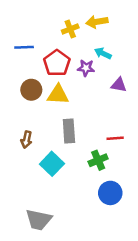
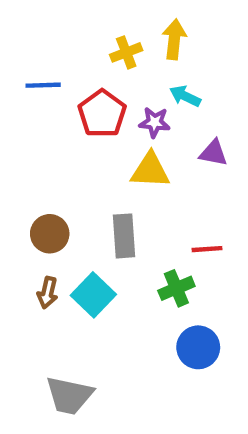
yellow arrow: (97, 22) -> (174, 39), turned 105
brown circle: (31, 90) -> (50, 234), moved
yellow triangle: (58, 95) -> (150, 170), moved
brown arrow: (26, 140) -> (47, 293), moved

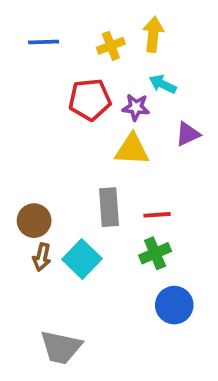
blue line: (43, 85) -> (44, 42), moved
red pentagon: (102, 114) -> (90, 100), turned 30
purple triangle: (214, 153) -> (188, 134), turned -36
brown circle: (50, 234) -> (34, 221), moved
red line: (207, 249) -> (157, 215), moved

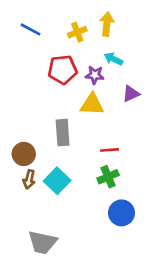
blue line: (44, 42) -> (30, 29), turned 30
gray rectangle: (109, 207) -> (63, 133), moved

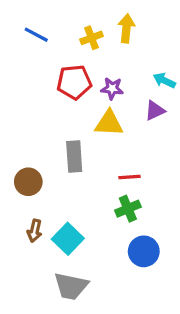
cyan arrow: (113, 59) -> (164, 81), moved
brown arrow: (29, 179) -> (35, 231), moved
cyan square: (57, 181) -> (68, 239), moved
gray trapezoid: (42, 242) -> (71, 286), moved

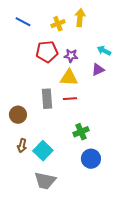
red line: (130, 177) -> (70, 99), moved

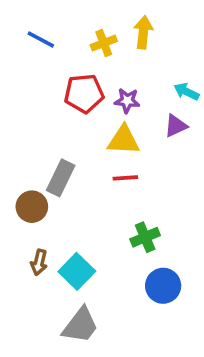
gray rectangle: (47, 99) -> (61, 178), moved, turned 30
gray trapezoid: (45, 181) -> (80, 325), turned -65

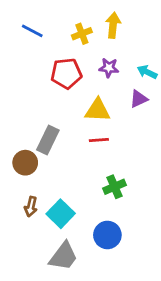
purple star: (127, 101) -> (109, 68), moved
blue circle: (163, 286) -> (107, 235), moved

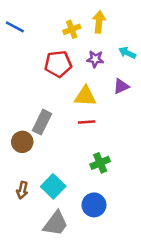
blue line: (32, 31) -> (15, 27), moved
cyan arrow: (147, 72) -> (127, 53), moved
brown arrow: (31, 207) -> (22, 190), moved

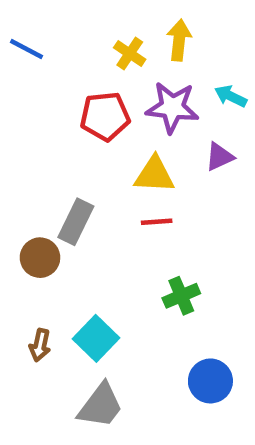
yellow cross: (72, 29) -> (130, 54), turned -35
purple star: (95, 59) -> (172, 107), size x1.6
blue circle: (94, 205) -> (210, 381), moved

